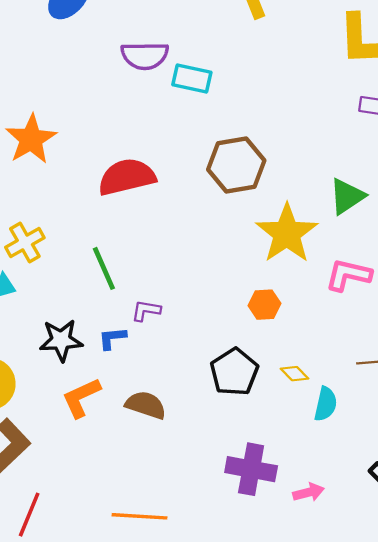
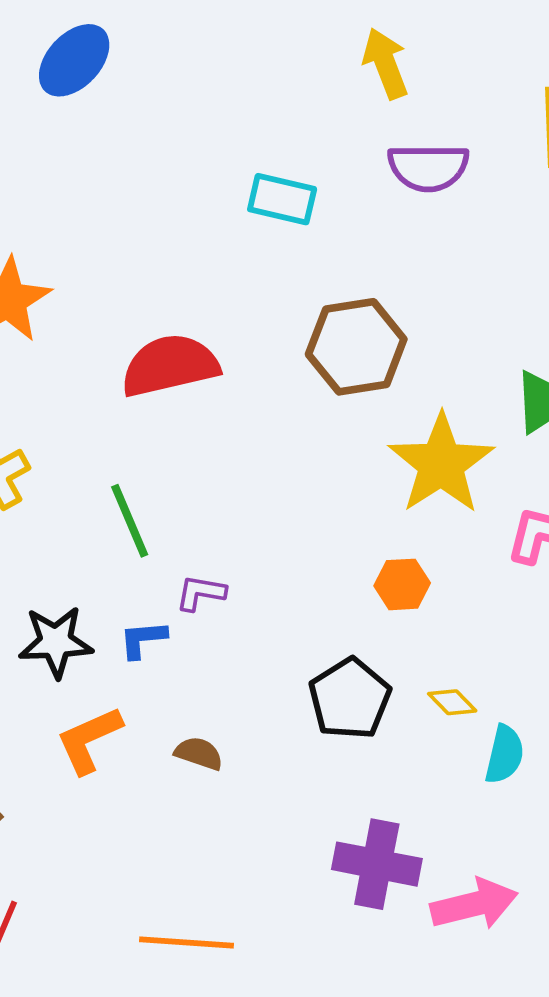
purple semicircle: (145, 56) -> (428, 167), moved
brown semicircle: (146, 405) -> (199, 753), size x0.7
pink arrow: (308, 492) -> (474, 904), size x1.6

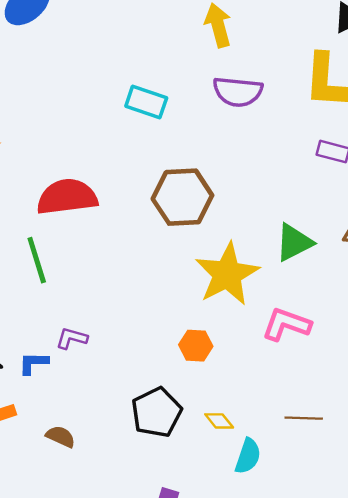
green line: (130, 521) -> (37, 260), moved

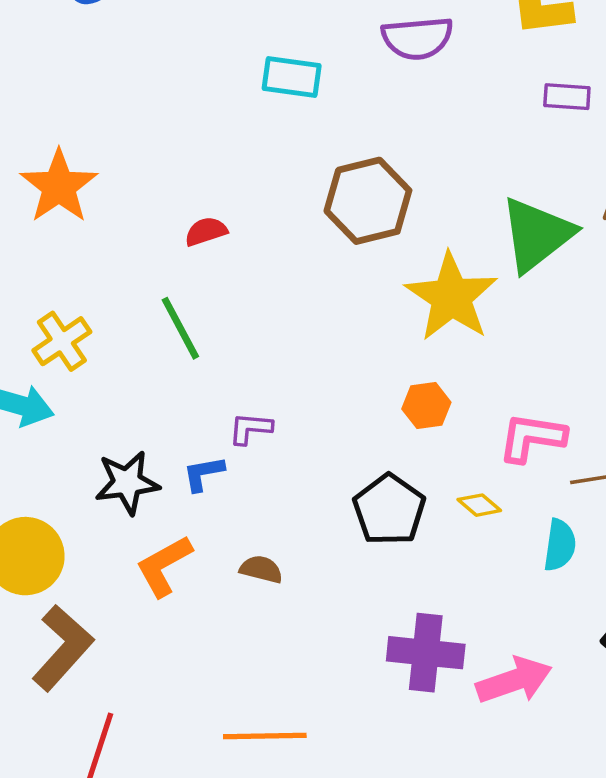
red semicircle: (67, 197) -> (206, 231), size x0.5
green triangle: (294, 242) -> (537, 235), size x1.4
pink L-shape: (286, 324) -> (532, 438), moved
cyan semicircle: (248, 456) -> (560, 545), moved

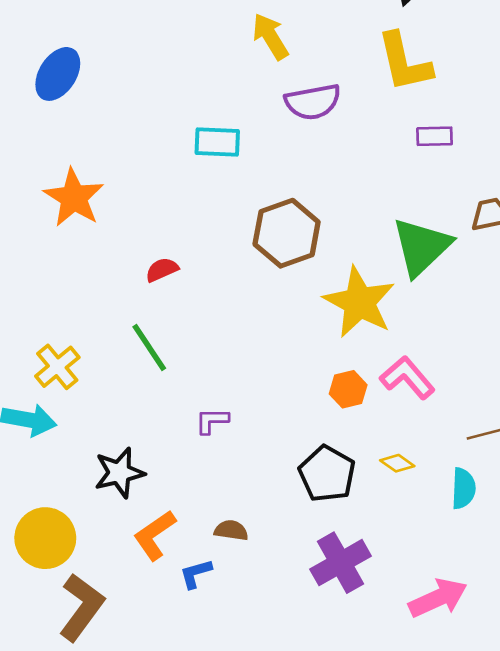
orange star: (59, 186) -> (74, 198), moved
pink L-shape: (532, 438) -> (407, 378), moved, turned 46
blue L-shape: (203, 473) -> (196, 574), moved
purple cross: (426, 653) -> (340, 563), moved, turned -30

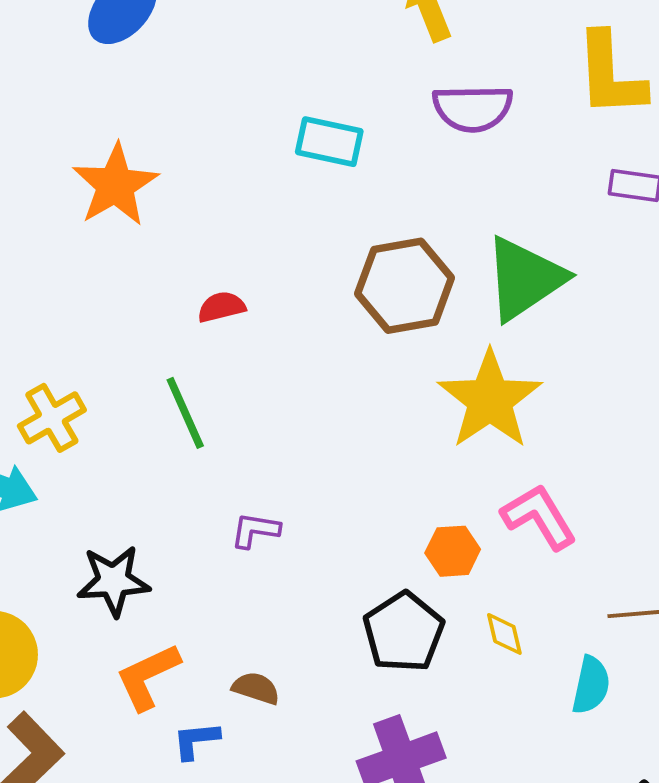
green triangle: (421, 247) -> (525, 279), moved
orange hexagon: (348, 389) -> (453, 551), moved
yellow diamond: (397, 463) -> (504, 634), turned 32

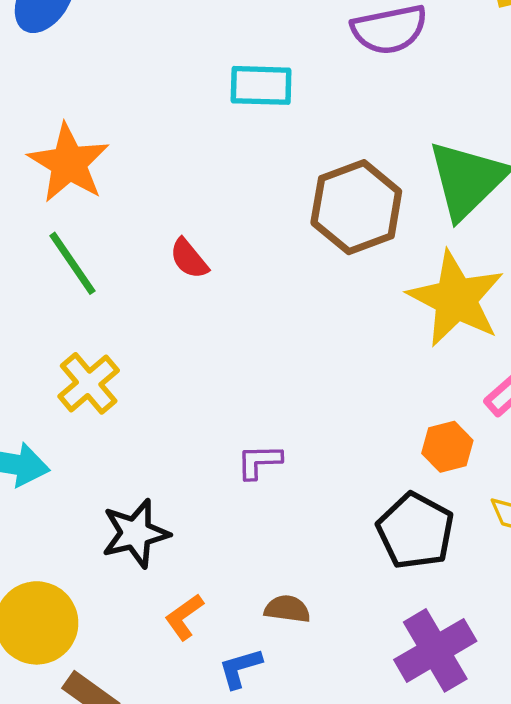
red semicircle: (221, 307) -> (189, 259), turned -105
green line: (185, 413) -> (72, 263), moved
yellow cross: (52, 418) -> (89, 383), moved
orange L-shape: (148, 677) -> (184, 617), size x0.7

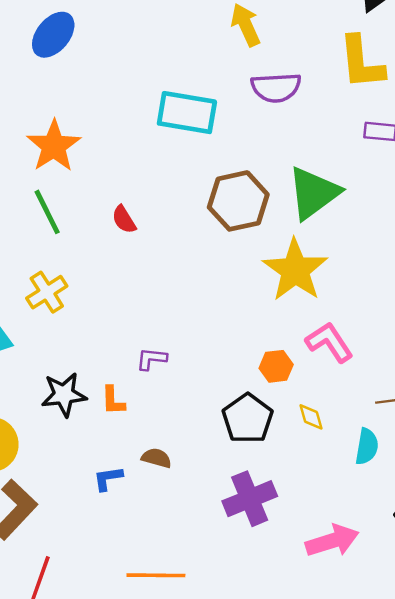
cyan rectangle: (261, 85) -> (187, 113), size x1.4
orange L-shape: (184, 617) -> (113, 400), moved, turned -64
blue L-shape: (240, 668) -> (108, 478), moved

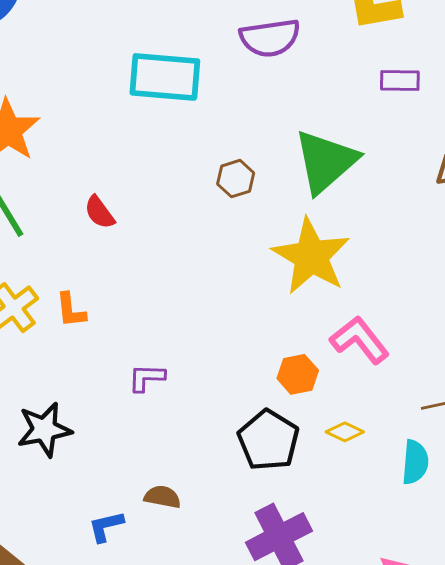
brown hexagon: (238, 201) -> (236, 179), size x0.5
orange L-shape: (113, 400) -> (71, 310), moved
yellow diamond: (311, 417) -> (345, 432), turned -44

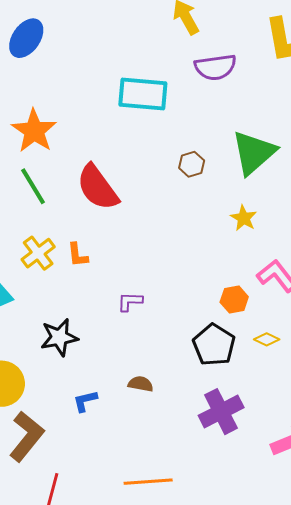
red semicircle: (99, 212) -> (98, 187), size x2.0
yellow star: (311, 256) -> (244, 218), size x0.5
blue L-shape: (106, 526) -> (85, 401), moved

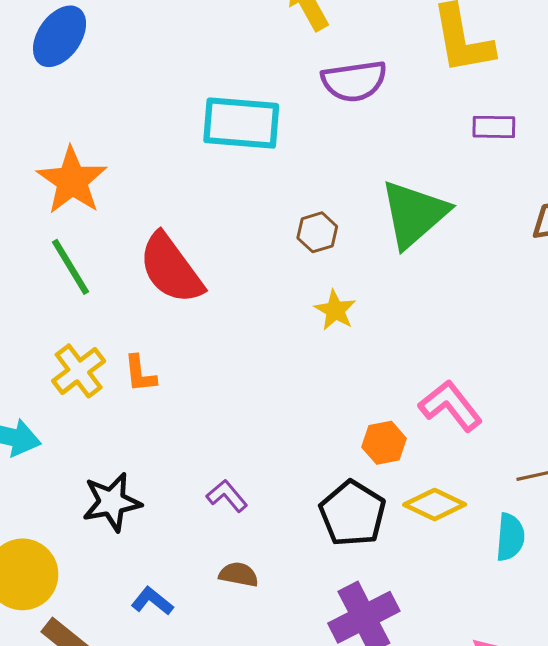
yellow star: (244, 218) -> (335, 310), moved
purple L-shape: (130, 302) -> (227, 496), moved, turned 48
yellow diamond: (267, 339) -> (435, 505), size x1.5
blue L-shape: (85, 401) -> (152, 601), turned 52

